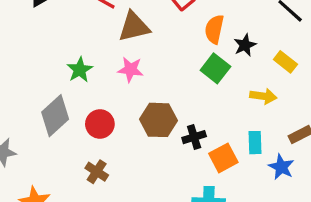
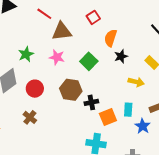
black star: (245, 45) -> (121, 56), moved
green square: (215, 68) -> (89, 61), moved

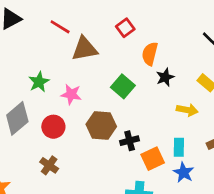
pink star: (57, 57) -> (71, 94), moved
blue star: (143, 126) -> (184, 172), moved

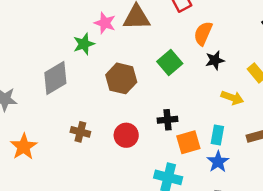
pink star: (71, 94) -> (105, 23), moved
brown hexagon: (101, 125) -> (121, 78), moved
red circle: (53, 127) -> (126, 135), moved
brown cross: (49, 165) -> (80, 132), turned -30

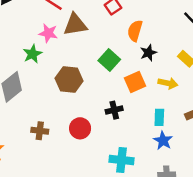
orange square: (188, 142) -> (135, 82), moved

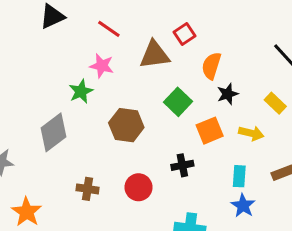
brown triangle: (75, 25) -> (155, 55), moved

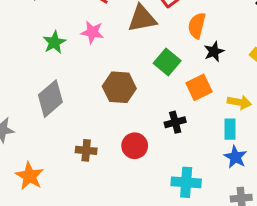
green star: (81, 91) -> (54, 42), moved
yellow arrow: (251, 133) -> (239, 102), moved

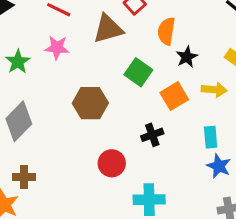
yellow arrow: (239, 102) -> (214, 90), moved
brown cross: (86, 150) -> (24, 177), moved
cyan cross: (186, 182) -> (149, 200), moved

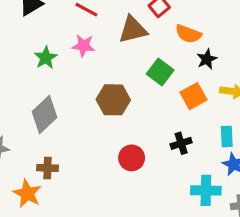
orange semicircle: (166, 31) -> (188, 34), turned -80
black cross: (152, 135) -> (181, 143), moved
cyan cross: (149, 200) -> (206, 190), moved

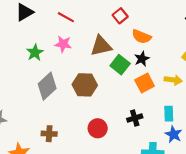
brown triangle: (133, 30) -> (101, 46), moved
black star: (207, 59) -> (142, 59), moved
gray diamond: (44, 115) -> (47, 86), moved
brown cross: (47, 168) -> (49, 134), moved

